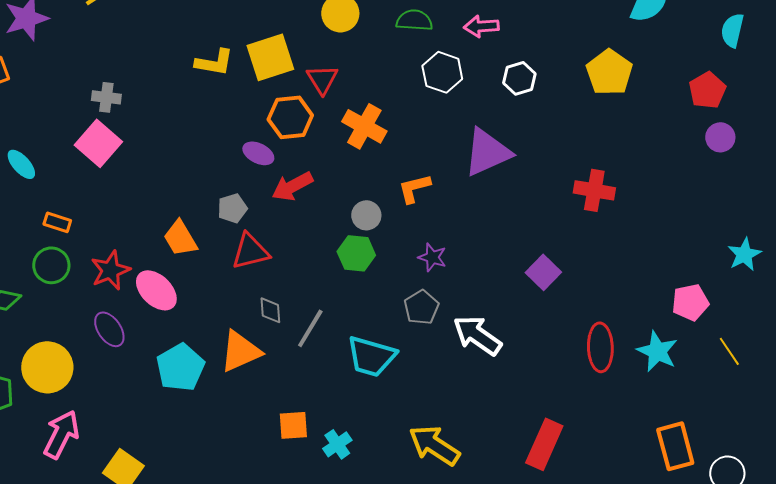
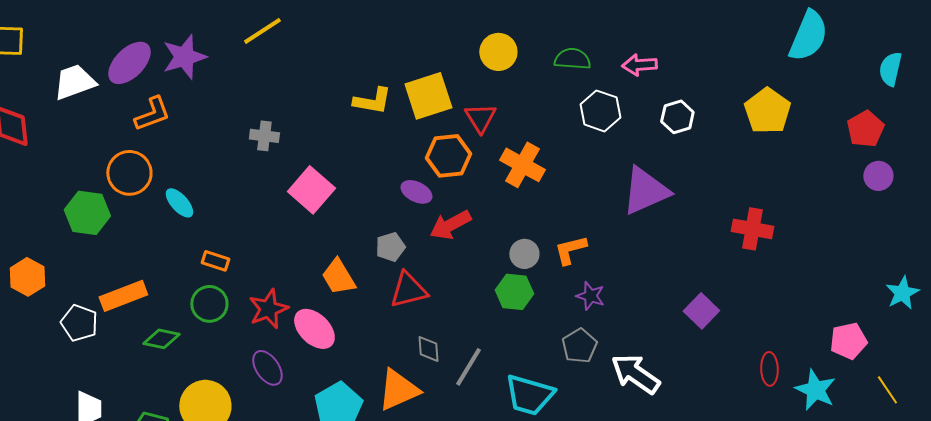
pink square: (98, 143) -> (311, 190), moved
orange L-shape: (414, 188) -> (570, 250), moved
red ellipse: (600, 347) -> (769, 369), moved, size x0.7

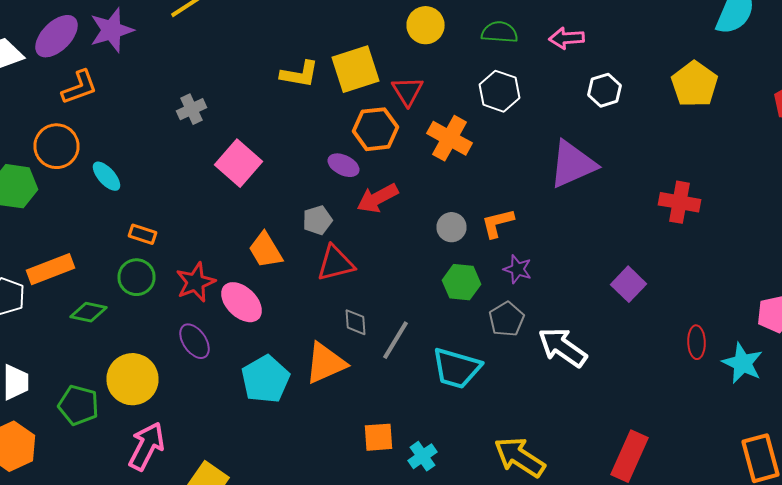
white hexagon: (600, 111) -> (500, 91), moved
gray cross: (264, 136) -> (192, 109), turned -32
green hexagon: (514, 292) -> (462, 282), moved

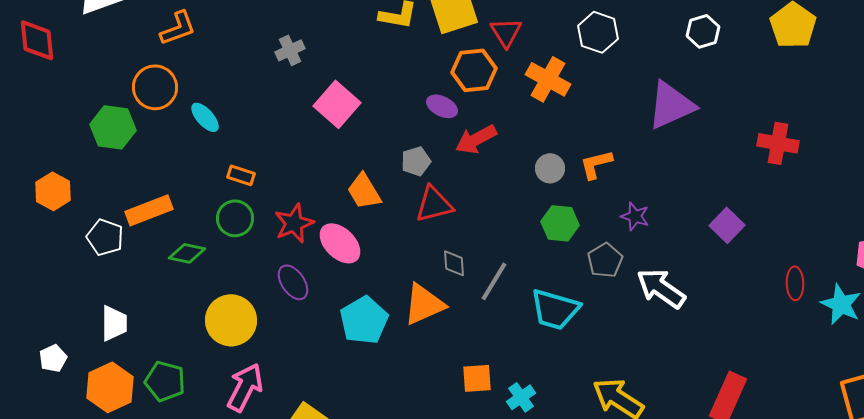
purple star: (518, 269) -> (635, 216), moved
green pentagon: (78, 405) -> (165, 381), moved

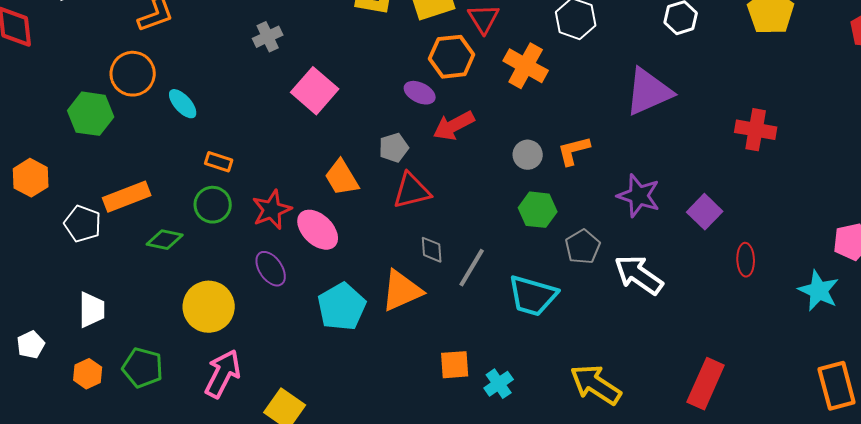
purple star: (635, 216) -> (639, 196), moved, size x1.5
red ellipse: (795, 283) -> (746, 260), moved
orange hexagon: (110, 387) -> (88, 374), size x0.6

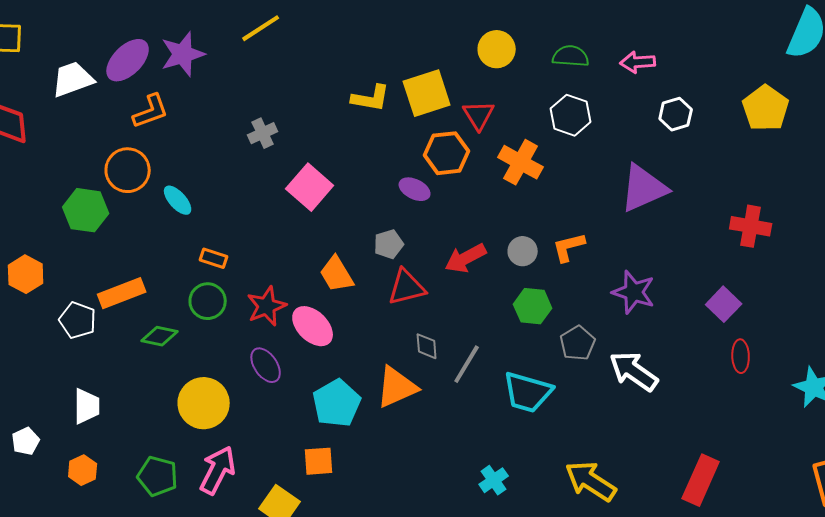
red arrow: (454, 126) -> (466, 258), moved
purple square: (705, 212) -> (724, 304), moved
orange square: (455, 365) -> (319, 461), moved
green pentagon: (143, 368) -> (158, 476), moved

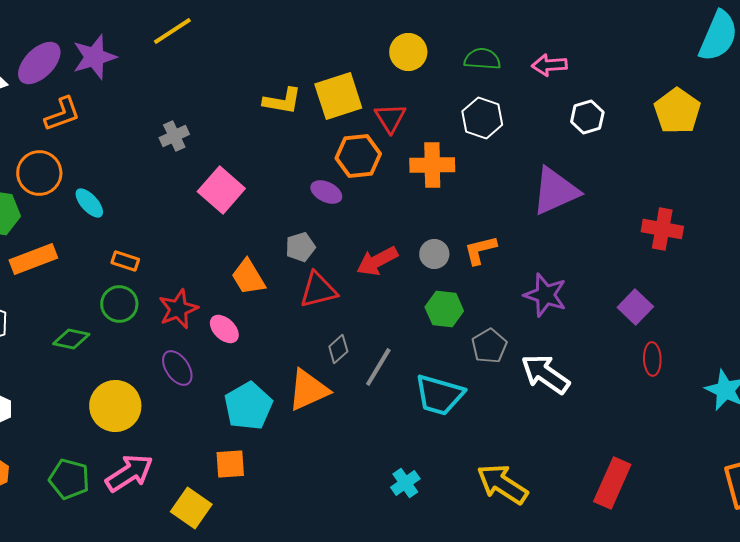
orange cross: (521, 162) -> (432, 165), turned -30
orange rectangle: (122, 293) -> (33, 259), moved
pink ellipse: (313, 326) -> (224, 329), size x0.7
gray diamond: (427, 346) -> (338, 349), turned 52
pink arrow: (218, 470) -> (129, 473), turned 30

